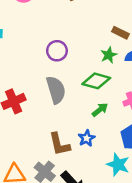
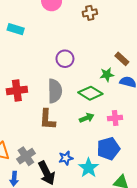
blue star: (87, 138) -> (66, 158), moved
brown L-shape: (59, 144) -> (47, 119), moved

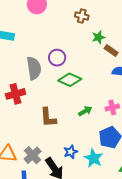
brown cross: (90, 13) -> (82, 16), moved, turned 32
green star: (107, 75) -> (98, 37), moved
gray semicircle: (55, 91) -> (34, 68), moved
green diamond: (90, 93) -> (70, 80), moved

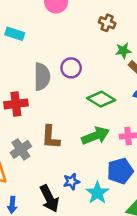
green diamond: (70, 80) -> (101, 99), moved
green arrow: (85, 111) -> (95, 136), size x1.6
gray cross: (33, 155) -> (21, 149), moved

